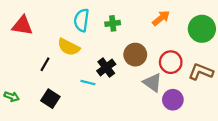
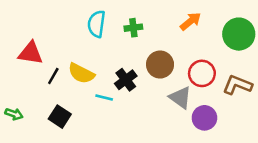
red triangle: (22, 26) -> (30, 53), moved
yellow semicircle: (69, 47) -> (81, 73), moved

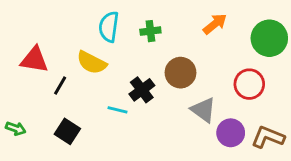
yellow semicircle: (81, 73) -> (92, 63), moved
red circle: (202, 73) -> (249, 84), moved
brown L-shape: (237, 85) -> (268, 137), moved

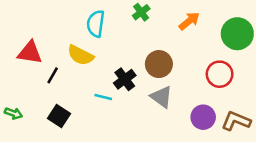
green cross: (150, 31) -> (141, 12), moved, turned -30
gray triangle: (203, 110) -> (161, 97), moved

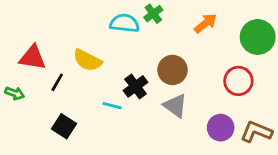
cyan semicircle: (96, 24) -> (124, 23), moved, turned 88
green arrow: (13, 113) -> (15, 93), moved

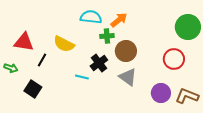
green cross: (153, 14) -> (107, 36), moved, turned 32
orange arrow: (205, 23) -> (119, 20), moved
black square: (64, 126) -> (33, 89), moved

